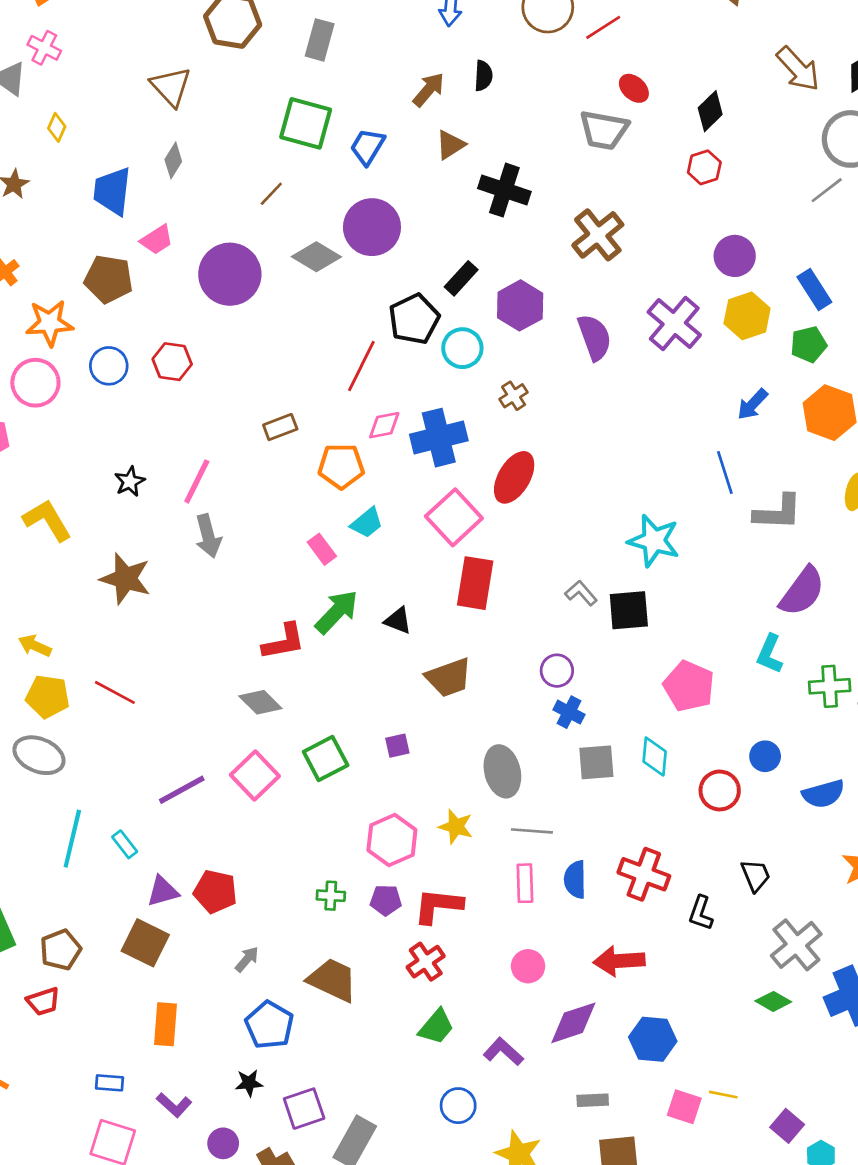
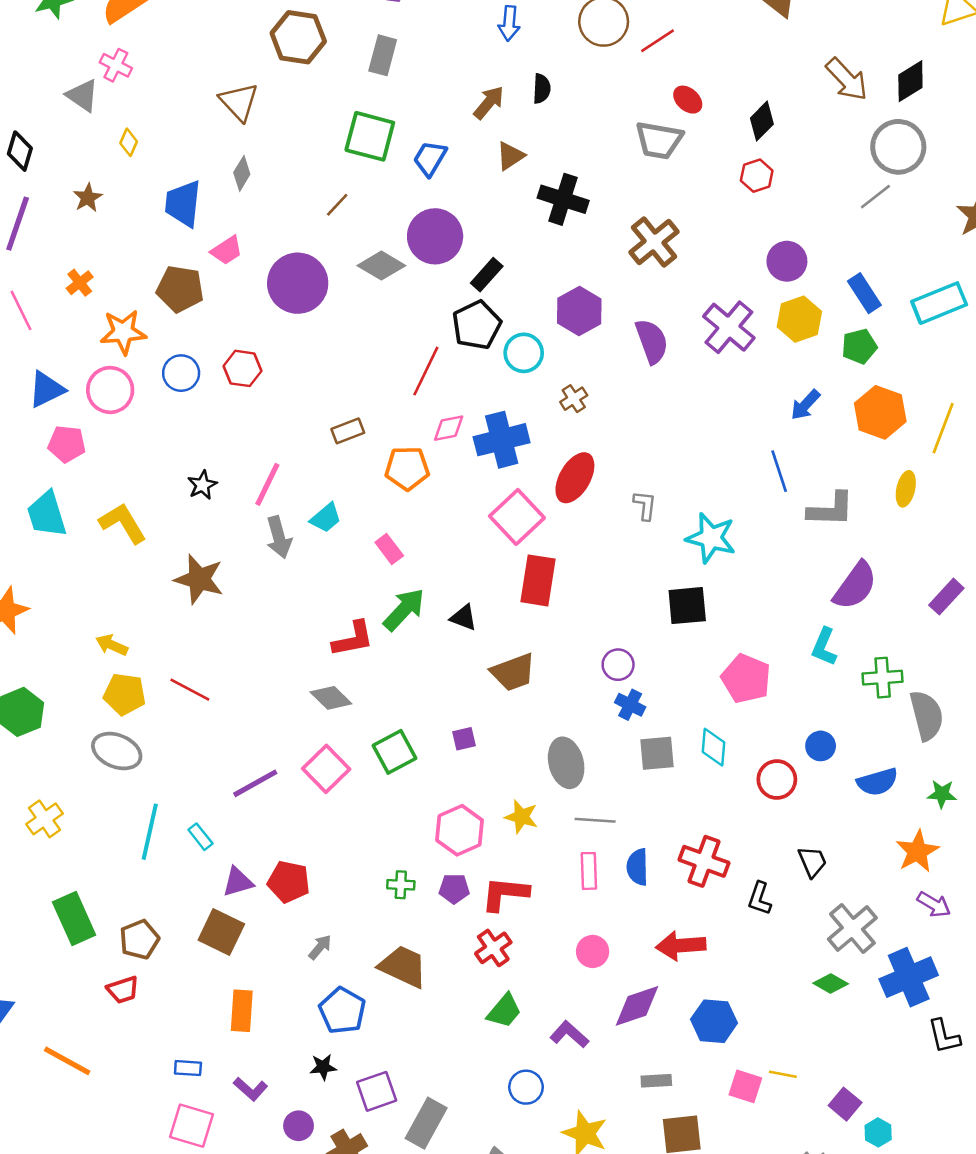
black rectangle: (461, 278) -> (487, 275), moved
cyan trapezoid: (367, 523) -> (326, 518), moved
gray L-shape: (581, 593) -> (645, 505), moved, turned 48

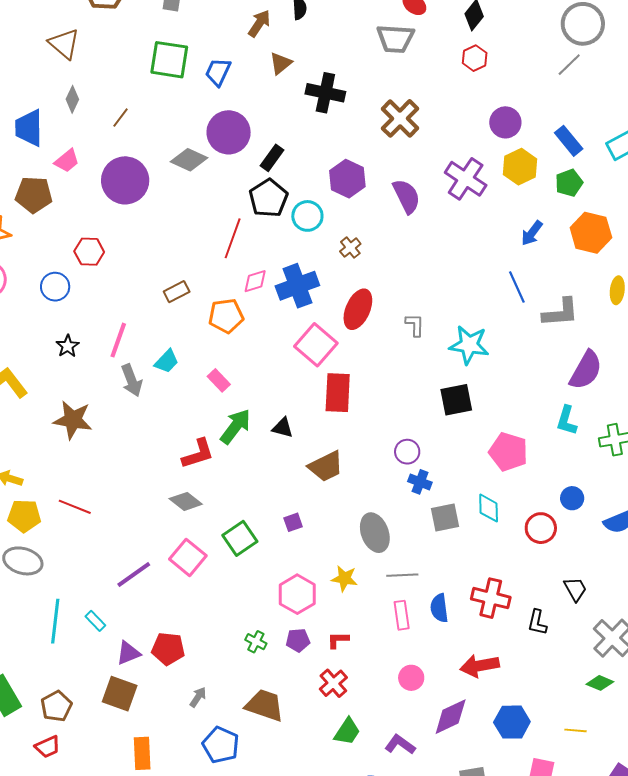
brown line: (337, 205) -> (120, 118), moved
blue circle: (181, 373) -> (55, 287), moved
green cross: (401, 885) -> (256, 642), turned 30
red L-shape: (505, 894) -> (338, 640), size x0.6
yellow line: (783, 1074) -> (576, 730), moved

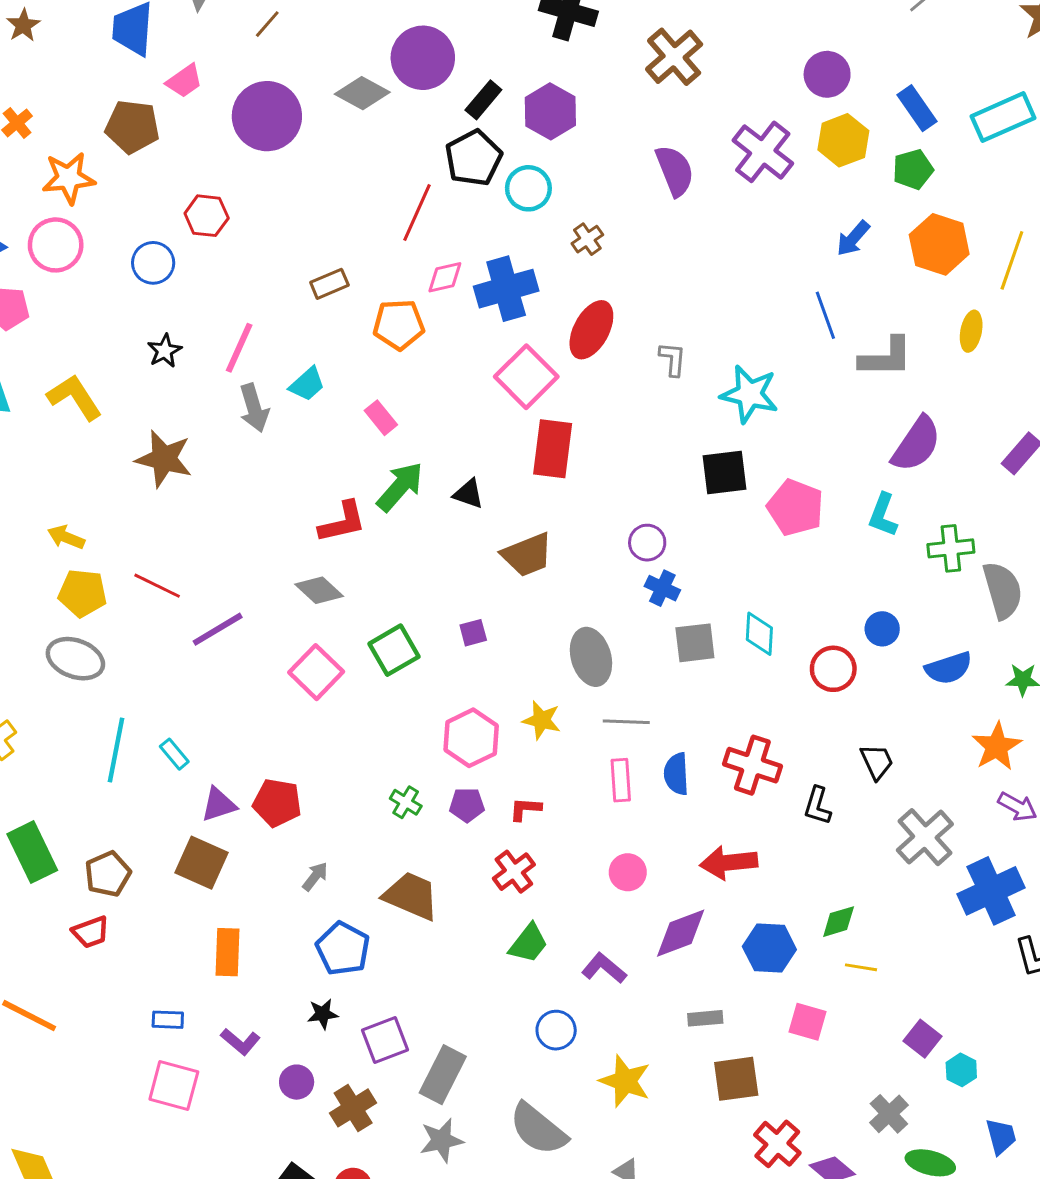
purple hexagon: (347, 179) -> (550, 111), moved
pink pentagon: (508, 452) -> (795, 507), moved
purple line: (134, 575) -> (218, 629), moved
green diamond: (600, 683) -> (839, 922), moved, turned -44

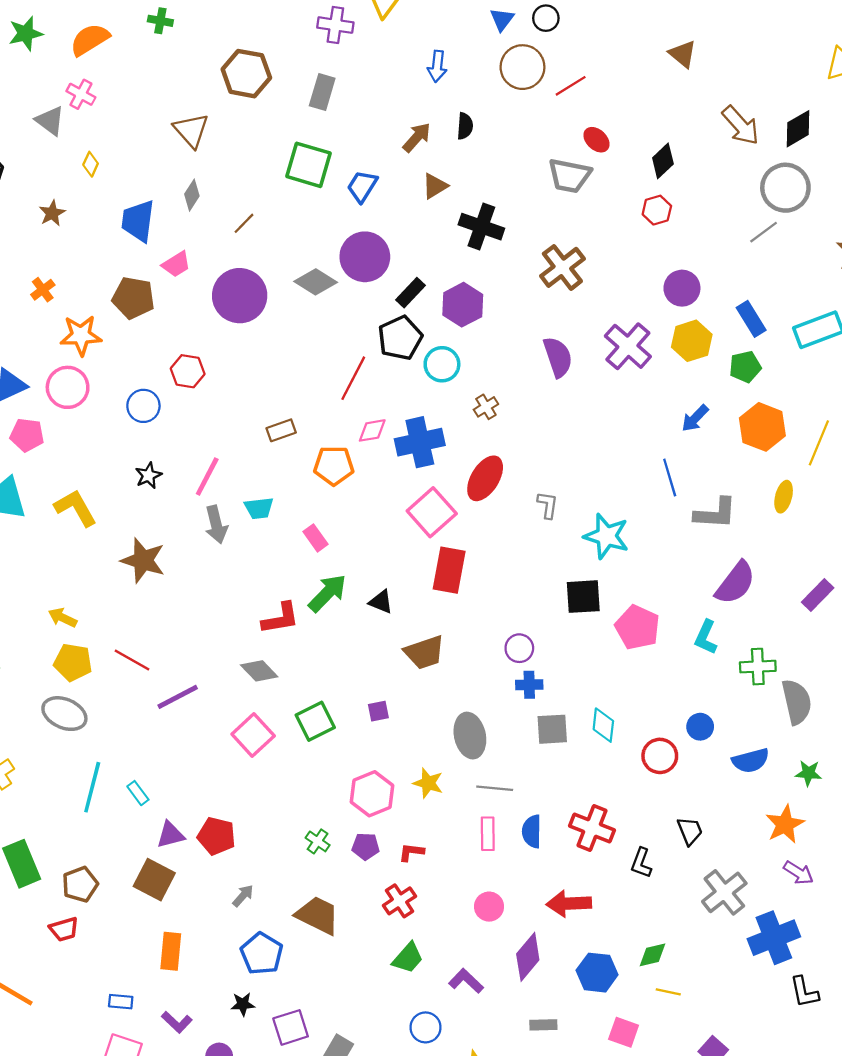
cyan trapezoid: (307, 384) -> (259, 508), turned 32
blue cross: (662, 588) -> (529, 685), turned -30
purple diamond: (681, 933) -> (528, 957), turned -33

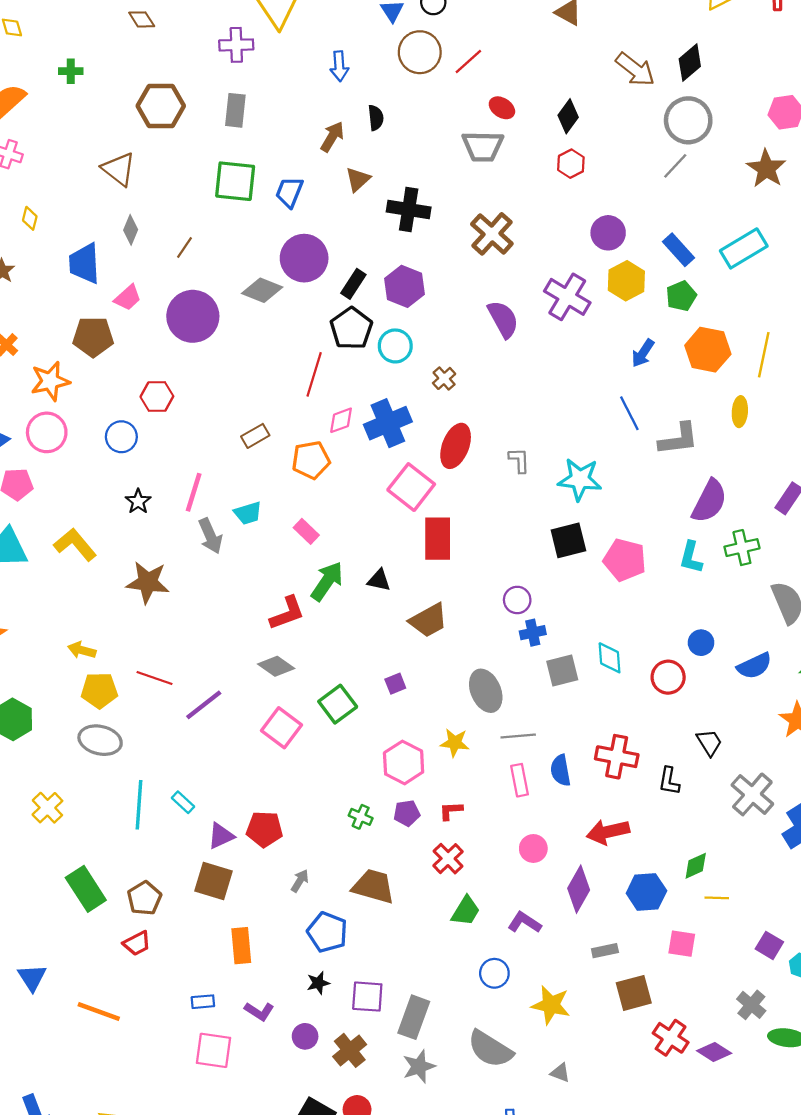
green cross: (758, 667) -> (742, 548), moved
purple square: (291, 1027) -> (367, 997), turned 32

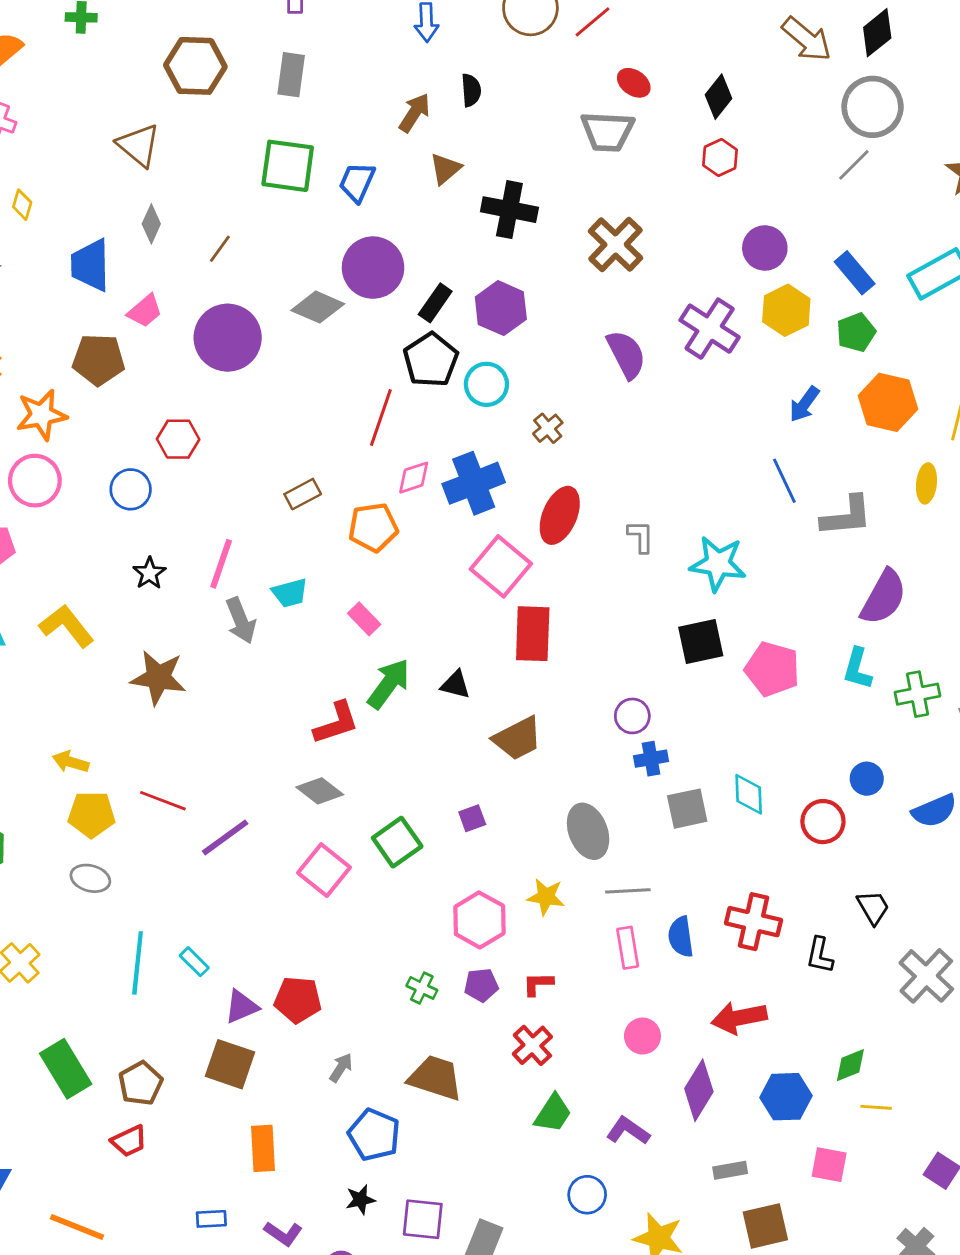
green cross: (742, 548) -> (917, 694), moved
gray ellipse: (100, 740) -> (90, 878), size x0.7

